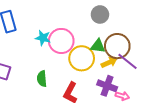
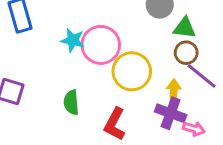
green triangle: (98, 46) -> (185, 28), moved
brown circle: (117, 46) -> (186, 53), size x0.6
yellow arrow: (109, 62) -> (174, 92), moved, turned -63

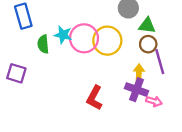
yellow circle: (132, 71) -> (107, 41), moved
purple line: (202, 76) -> (160, 62), turned 35
green semicircle: (71, 102) -> (43, 44), moved

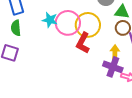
green semicircle: (43, 44) -> (16, 28), moved
red L-shape: (94, 98) -> (83, 43), moved

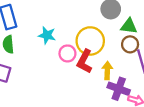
pink circle: (68, 23) -> (67, 53), moved, size x0.6
yellow arrow: (115, 53) -> (107, 71), moved

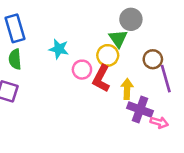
green triangle: (129, 26) -> (118, 39), moved, turned 48
yellow circle: (90, 41) -> (108, 55), size x0.7

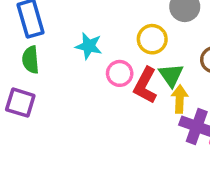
green triangle: (118, 39) -> (171, 75), moved
yellow circle: (108, 55) -> (152, 39), moved

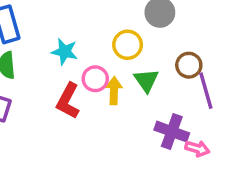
red L-shape: (145, 85) -> (68, 101), moved
yellow arrow: (180, 99) -> (114, 91), moved

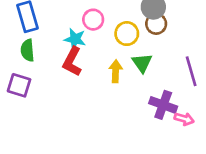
brown circle: (189, 65) -> (156, 24), moved
pink circle: (95, 79) -> (93, 20), moved
red L-shape: (68, 101) -> (72, 62), moved

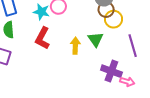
yellow circle: (127, 34) -> (114, 19), moved
cyan star: (75, 39) -> (41, 12), moved

